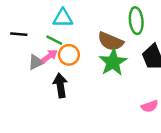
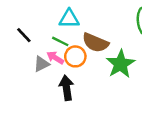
black line: (19, 34) -> (24, 35), turned 42
brown semicircle: (111, 41) -> (95, 43), moved
pink arrow: (49, 56) -> (55, 58), turned -112

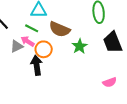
orange circle: (75, 56) -> (44, 49), moved
green star: (120, 64) -> (80, 46), size x0.7

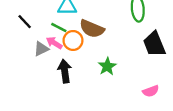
green star: (80, 46) -> (107, 66), moved
orange circle: (44, 49) -> (73, 40), moved

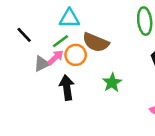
green line: (59, 28) -> (61, 41), turned -63
pink arrow: (54, 43) -> (56, 57), turned 105

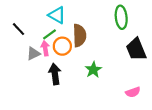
cyan triangle: (69, 19) -> (57, 15), turned 30
brown semicircle: (96, 42) -> (79, 35), turned -115
pink arrow: (56, 57) -> (45, 48), turned -56

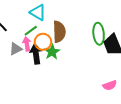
green ellipse: (121, 17) -> (99, 34), moved
green star: (93, 70) -> (52, 52), moved
black arrow: (55, 74) -> (36, 54), moved

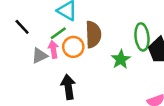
green star: (52, 52) -> (121, 59), moved
black arrow: (36, 54) -> (68, 87), moved

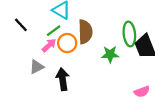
pink arrow: (53, 49) -> (49, 45), turned 56
gray triangle: (40, 56) -> (37, 67), moved
green star: (121, 59) -> (110, 54), turned 30

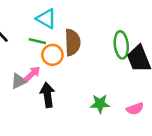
green line: (54, 31) -> (37, 41), turned 49
pink arrow: (49, 45) -> (32, 74), moved
green star: (110, 54) -> (100, 104), moved

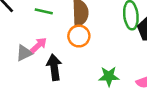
orange circle: (52, 55) -> (79, 36), moved

